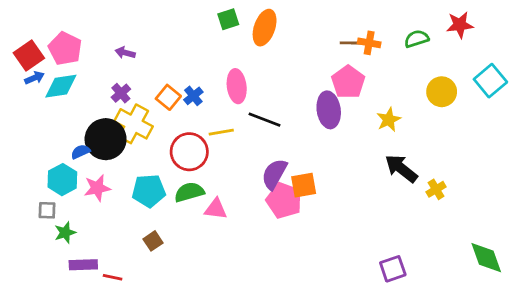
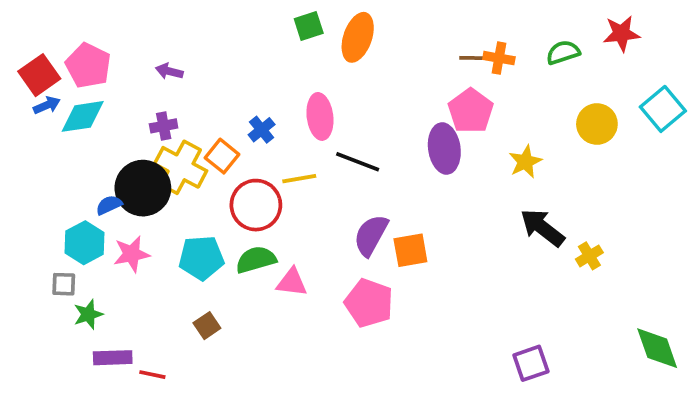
purple cross: (121, 93) -> (164, 126), turned 30
orange square: (168, 97) -> (222, 156), moved
pink pentagon: (284, 201) -> (369, 303), moved

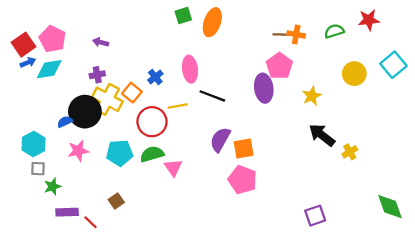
cyan hexagon: (84, 243) -> (34, 144), moved
pink triangle: (292, 282) -> (173, 167), turned 48
pink pentagon: (369, 303) -> (243, 180), moved
brown square: (207, 326) -> (116, 201), moved
red line: (152, 375) -> (91, 222), turned 32

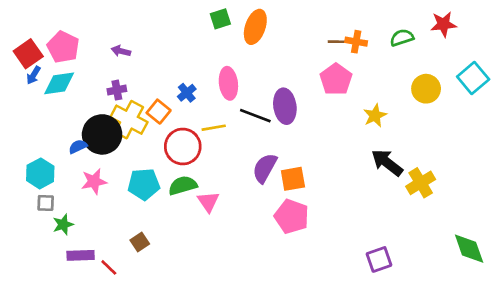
blue arrow: (28, 62) -> (34, 75), turned 144
purple ellipse: (264, 88) -> (285, 106), moved
yellow cross: (350, 152) -> (421, 183), size x1.5

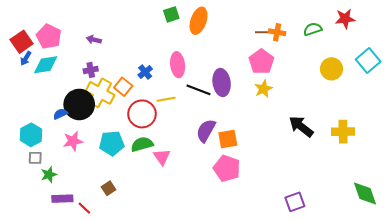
yellow star: (375, 116) -> (263, 89), moved
yellow cross: (421, 183) -> (343, 132), moved, turned 30

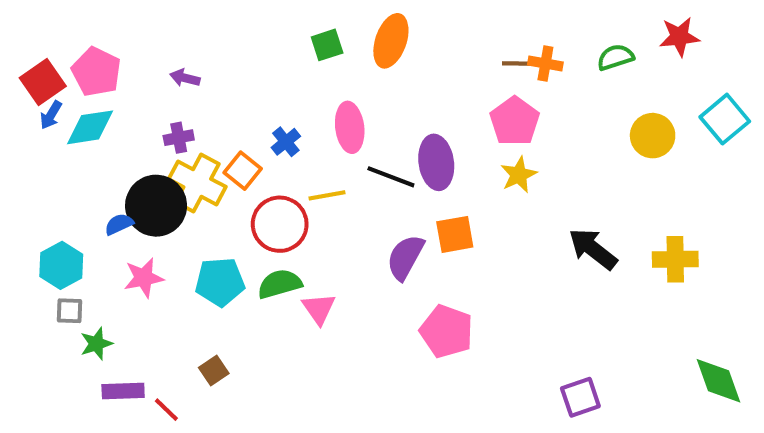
green square: (171, 14) -> (327, 45), moved
orange square: (228, 139) -> (455, 234), moved

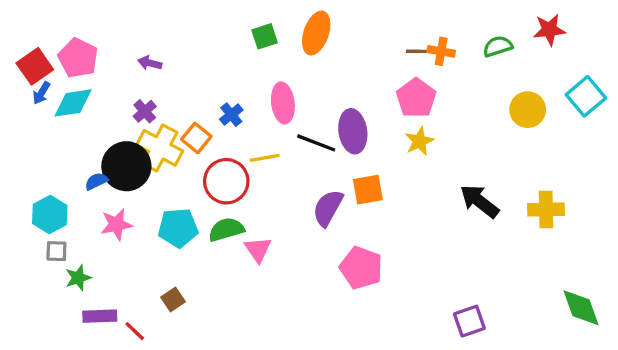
purple cross: (179, 138) -> (145, 111), turned -30

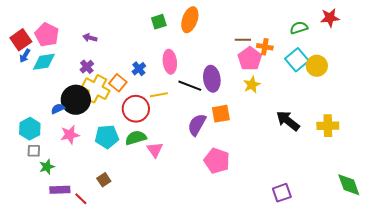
brown line: (419, 51) -> (243, 40), moved
orange cross: (441, 51) -> (265, 47), moved
cyan square: (586, 96) -> (297, 60), moved

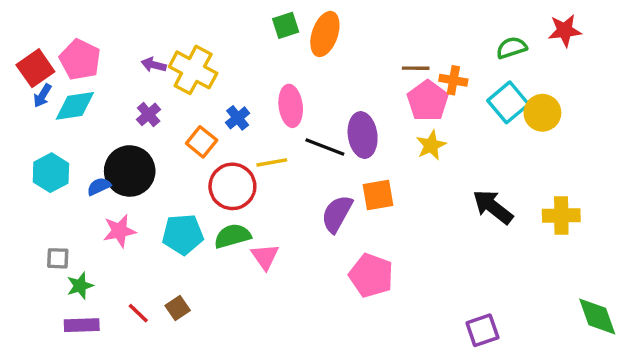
green square: (159, 22) -> (286, 25), moved
yellow cross: (96, 89) -> (193, 70), moved
cyan hexagon: (30, 129) -> (51, 173), moved
purple rectangle: (60, 190) -> (82, 325), moved
red line: (81, 199) -> (138, 313), moved

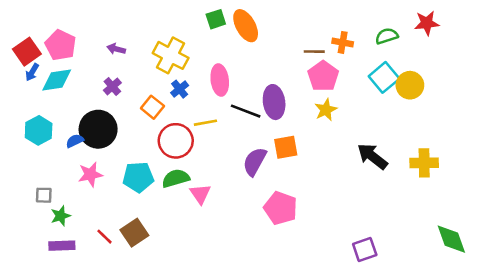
orange ellipse: (325, 34) -> (246, 26), turned -48
yellow cross: (193, 70) -> (171, 55), moved
orange cross: (453, 80) -> (343, 42), moved
brown square: (178, 308) -> (134, 233), size x1.5

